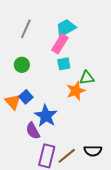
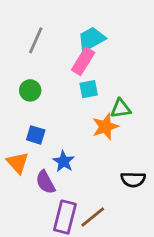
blue square: (26, 97) -> (36, 135), turned -32
orange triangle: (13, 102) -> (18, 163), moved
blue star: (46, 116) -> (64, 161), size x0.7
black semicircle: (93, 151) -> (133, 179), moved

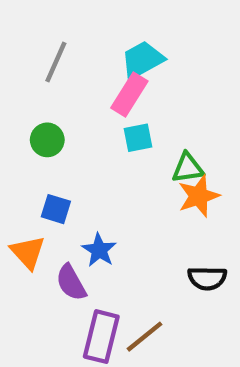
orange star: (105, 127) -> (199, 196), moved

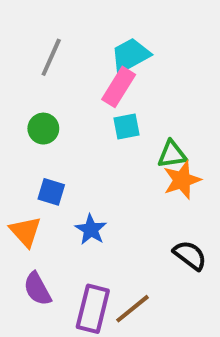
black semicircle: (207, 278) -> (190, 255), turned -144
purple semicircle: (71, 283) -> (37, 289), moved

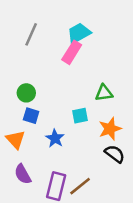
cyan square: (126, 127) -> (80, 116), moved
green circle: (43, 129) -> (26, 93), moved
orange star: (182, 180) -> (110, 129), moved

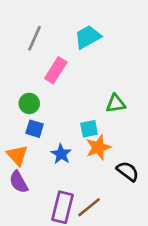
pink rectangle: (72, 52) -> (56, 70), moved
orange star: (110, 129) -> (98, 147), moved
purple semicircle: (23, 174) -> (19, 182), moved

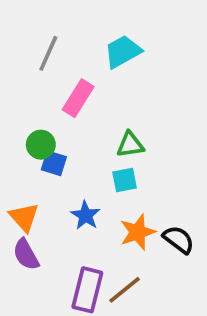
green triangle: (116, 103) -> (130, 145), moved
blue square: (35, 129) -> (54, 163), moved
orange star: (98, 147) -> (138, 232), moved

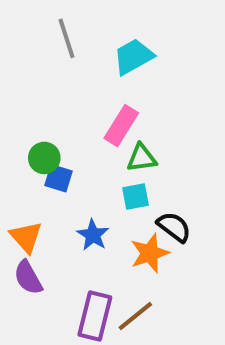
gray line: (48, 53) -> (67, 38), moved, turned -42
pink rectangle: (78, 98) -> (121, 126), moved
black semicircle: (179, 240) -> (174, 227), moved

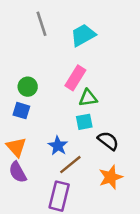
green circle: (44, 158) -> (28, 87), moved
blue square: (58, 178) -> (21, 111), moved
orange star: (150, 253) -> (111, 177), moved
brown line: (135, 316) -> (70, 165), moved

